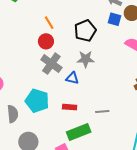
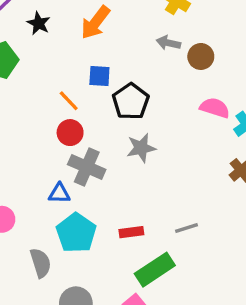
blue square: (115, 19) -> (99, 76), moved
blue triangle: (72, 78) -> (59, 193), moved
cyan pentagon: (37, 101) -> (76, 233), turned 30

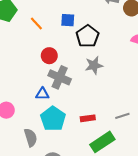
orange line: (69, 101) -> (36, 24), moved

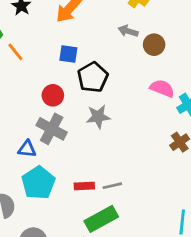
orange line: (36, 24) -> (15, 52), moved
red circle: (49, 56) -> (53, 95), moved
gray line: (122, 116) -> (112, 186), moved

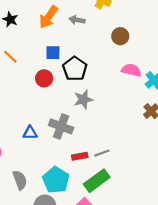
gray arrow: (128, 31) -> (77, 20), moved
red circle: (53, 95) -> (44, 78), moved
gray cross: (52, 129) -> (61, 126), moved
cyan pentagon: (38, 183) -> (56, 180), moved

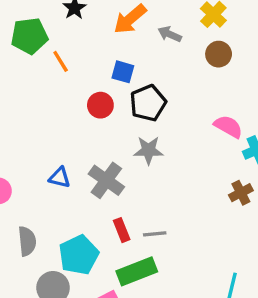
brown circle: (120, 36) -> (219, 54), moved
red rectangle: (80, 156) -> (122, 230), turned 64

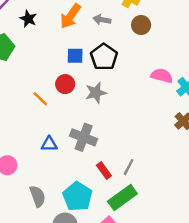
orange line: (61, 61) -> (40, 99), moved
black pentagon: (148, 103) -> (104, 57), moved
gray star: (148, 150) -> (96, 93), moved
gray line: (155, 234) -> (129, 167), turned -42

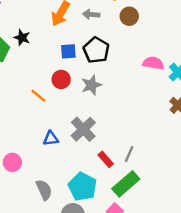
black star: (28, 19) -> (22, 38), moved
gray cross: (84, 137) -> (83, 129), turned 30

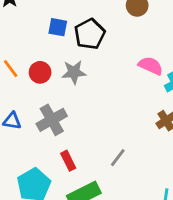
red circle: (61, 79) -> (40, 72), moved
gray line: (129, 154) -> (118, 158), moved

